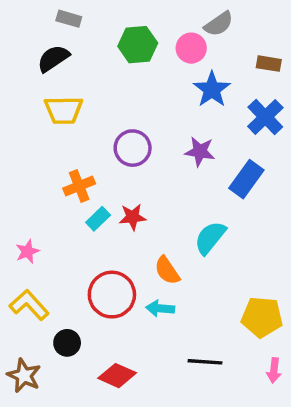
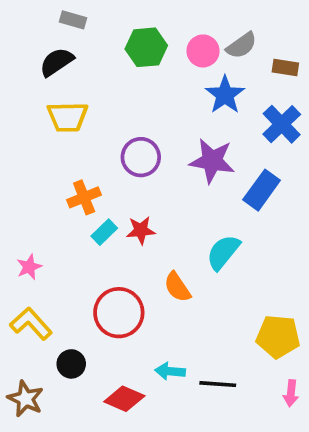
gray semicircle: (219, 24) -> (241, 45), moved
purple star: (200, 151) -> (212, 161), size x1.4
cyan arrow: (160, 308) -> (170, 371), moved

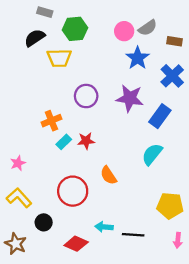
green hexagon: (146, 47) -> (75, 29), moved
yellow trapezoid: (68, 117) -> (59, 58), moved
cyan semicircle: (223, 252) -> (152, 154), moved

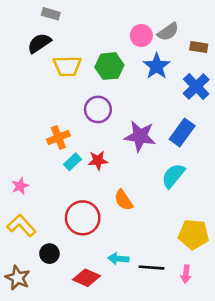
green hexagon: (75, 29) -> (109, 66), moved
purple star: (130, 98) -> (140, 136), moved
pink arrow: (178, 240) -> (186, 274), moved

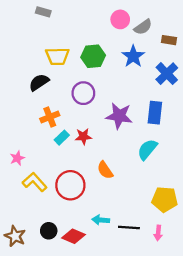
pink circle: (141, 36) -> (120, 19), moved
black semicircle: (39, 43) -> (39, 82), moved
blue rectangle: (182, 132) -> (155, 113), turned -30
yellow L-shape: (21, 226) -> (35, 182), moved
black circle: (49, 254) -> (49, 231), moved

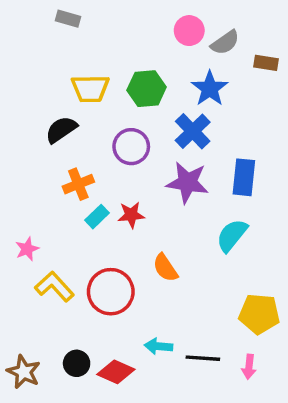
blue cross: (167, 74) -> (193, 131), moved

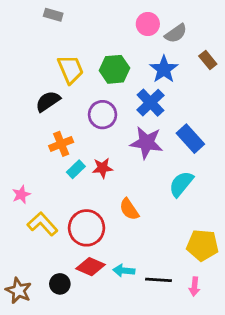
brown rectangle: (266, 63) -> (208, 60), moved, turned 42
yellow trapezoid: (90, 89) -> (71, 69), turned -112
blue rectangle: (244, 177) -> (190, 139), turned -48
red diamond: (116, 372) -> (91, 267), moved

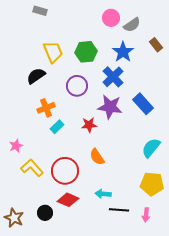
red star: (103, 168) -> (89, 125), moved
cyan semicircle: (181, 184) -> (151, 148), moved
cyan arrow: (124, 271) -> (103, 194), moved

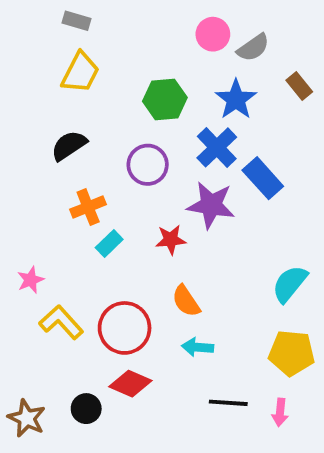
yellow trapezoid: (53, 52) -> (80, 73), moved, turned 50
blue rectangle: (143, 104) -> (263, 178), moved
cyan arrow: (103, 194) -> (198, 347), moved

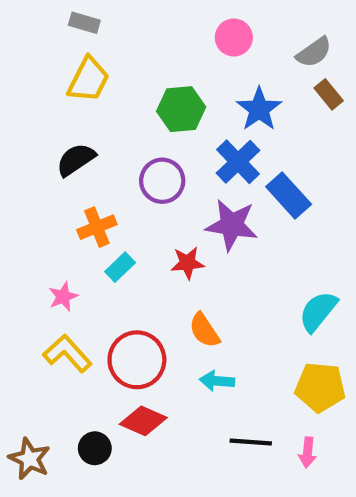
gray semicircle: (253, 48) -> (314, 52), moved
pink star: (30, 280) -> (63, 297), moved

